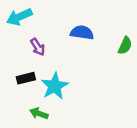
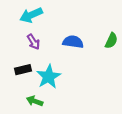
cyan arrow: (19, 17) -> (31, 15), moved
blue semicircle: (82, 33) -> (73, 42), moved

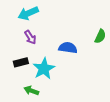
blue semicircle: (73, 42) -> (68, 48), moved

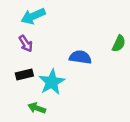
purple arrow: (30, 37) -> (26, 43), moved

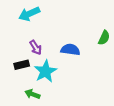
purple arrow: (26, 43) -> (36, 47), moved

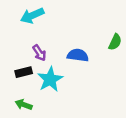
green arrow: (32, 94) -> (24, 105), moved

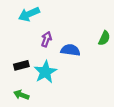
purple arrow: (39, 53) -> (46, 39), moved, turned -128

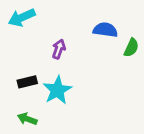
cyan arrow: (29, 14) -> (22, 18), moved
blue semicircle: (70, 50) -> (105, 30), moved

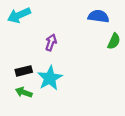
blue semicircle: (105, 30) -> (98, 16), moved
green arrow: (27, 119) -> (24, 92), moved

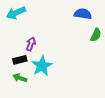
purple arrow: (51, 42) -> (31, 44), moved

